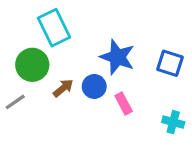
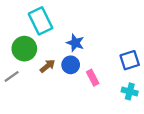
blue star: (117, 57) -> (75, 43), moved, size x0.7
blue square: (170, 63) -> (130, 60), moved, turned -36

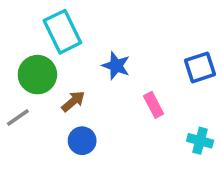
blue square: (130, 60) -> (200, 67), moved
blue circle: (71, 65) -> (82, 141), moved
pink rectangle: (93, 78) -> (154, 105), moved

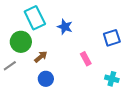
blue star: (116, 66) -> (65, 27), moved

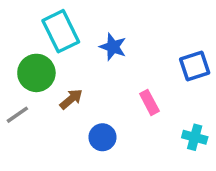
blue circle: (46, 79) -> (102, 137), moved

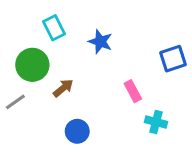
cyan rectangle: (61, 31) -> (54, 28), size x0.7
blue circle: (102, 137) -> (77, 131), moved
cyan cross: (195, 137) -> (156, 122), moved

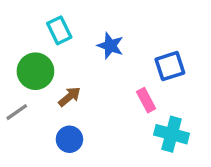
blue square: (173, 59) -> (170, 66), moved
cyan cross: (156, 122) -> (172, 134), size x1.4
blue circle: (77, 131) -> (69, 139), moved

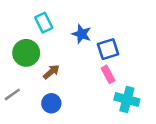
blue square: (170, 66) -> (108, 49), moved
gray line: (17, 112) -> (12, 94), moved

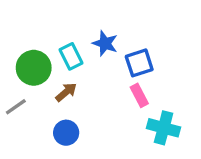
cyan rectangle: (44, 23) -> (71, 56), moved
gray line: (12, 94) -> (16, 107), moved

